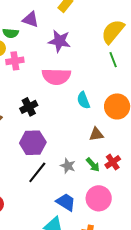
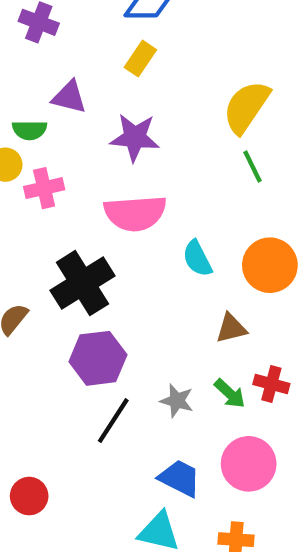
black cross: (29, 107) -> (83, 283), size x1.6
red cross: (113, 162) -> (271, 384), turned -35

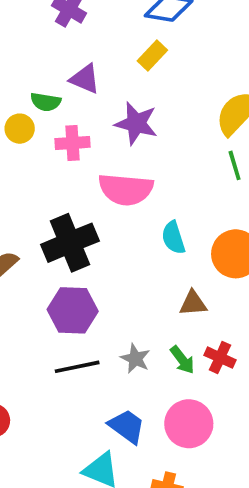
pink cross: (44, 188) -> (72, 143), moved
black line: (113, 421) -> (77, 367), turned 36

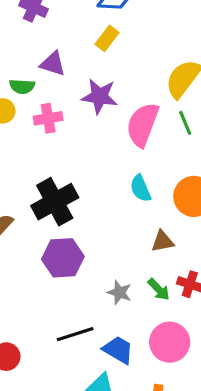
pink semicircle: (126, 189) -> (143, 125), moved, turned 111
black line: (77, 367) -> (75, 334), moved

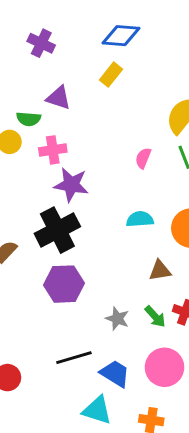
purple star: (100, 96) -> (71, 185), moved
pink semicircle: (143, 125) -> (143, 158), size x0.5
cyan semicircle: (140, 188) -> (140, 219), turned 108

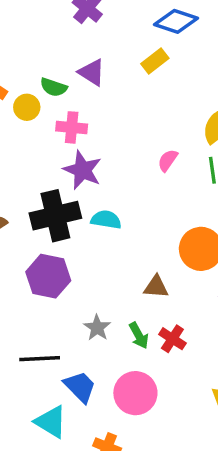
cyan semicircle: (140, 219) -> (106, 220), moved

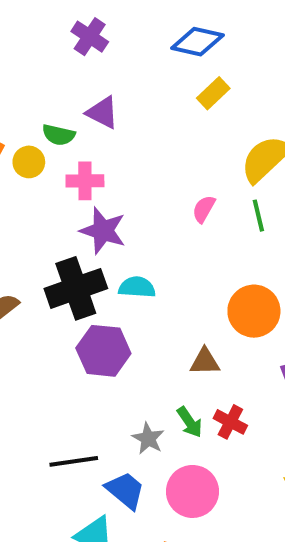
yellow rectangle: (155, 61) -> (213, 93), moved
purple hexagon: (48, 276) -> (103, 351), moved
gray star: (97, 328) -> (148, 438), moved

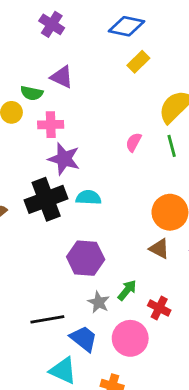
purple hexagon: (103, 351) -> (86, 258), moved
brown triangle: (205, 362) -> (159, 249), moved, turned 30
green arrow: (190, 422) -> (127, 290), turned -105
red cross: (230, 422) -> (159, 308), moved

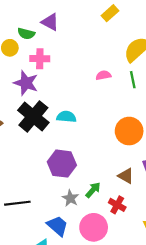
pink semicircle: (134, 142) -> (103, 75), turned 48
purple star: (64, 159) -> (26, 83), moved
black cross: (46, 199) -> (33, 116), turned -32
brown triangle: (159, 249) -> (126, 176), moved
black line: (47, 319) -> (17, 203), moved

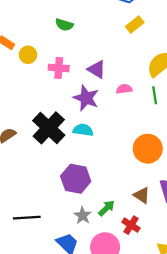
purple triangle: (50, 22) -> (97, 69), moved
green semicircle: (26, 34) -> (64, 25), moved
purple star: (26, 83) -> (86, 98), moved

